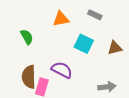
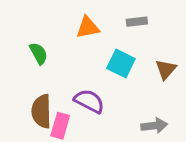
gray rectangle: (95, 15) -> (137, 22), turned -32
brown triangle: (115, 48) -> (166, 69), turned -35

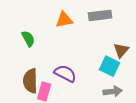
gray rectangle: (137, 22) -> (100, 15), size x1.5
cyan square: (121, 64) -> (110, 66), moved

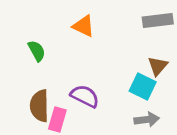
gray rectangle: (100, 15) -> (158, 21), moved
orange triangle: (64, 20) -> (83, 26), turned 36

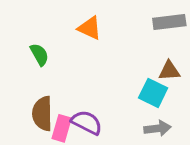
brown triangle: (158, 66) -> (169, 71), turned 45
purple semicircle: (85, 96) -> (87, 122), moved

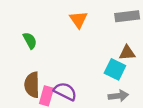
orange triangle: (90, 28) -> (78, 20), moved, turned 30

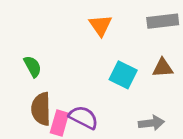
green semicircle: (30, 41) -> (33, 66), moved
cyan square: (115, 69) -> (123, 75), moved

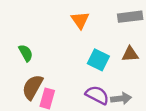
brown semicircle: (41, 109) -> (33, 87), turned 30
purple semicircle: (83, 117) -> (97, 95), moved

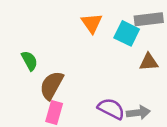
cyan square: (98, 60) -> (127, 33), moved
brown semicircle: (33, 87) -> (52, 85), moved

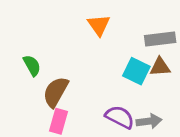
gray rectangle: (149, 19) -> (160, 39), moved
cyan square: (127, 33) -> (136, 71), moved

